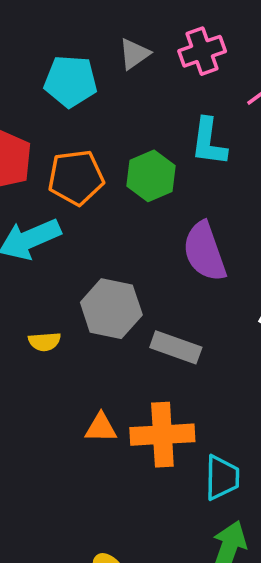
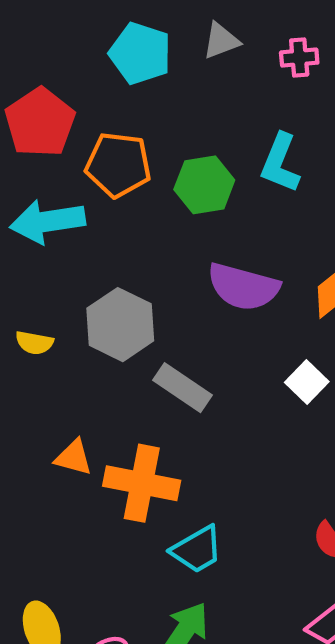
pink cross: (202, 51) -> (299, 58), size x0.7
purple semicircle: (205, 252) -> (243, 287), turned -70
cyan trapezoid: (222, 477) -> (197, 550), turned 45

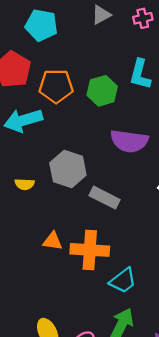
cyan pentagon: (140, 53) -> (41, 25), moved

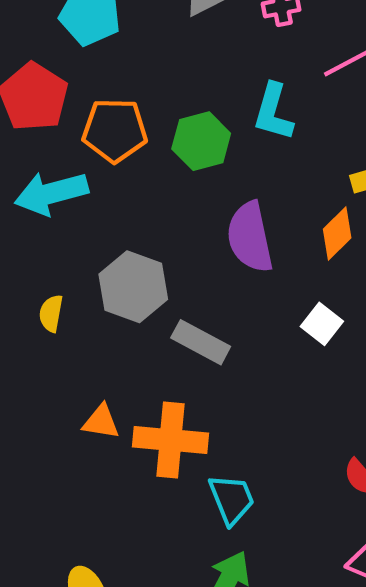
purple semicircle: (129, 141) -> (250, 237), turned 69
yellow semicircle: (25, 184) -> (51, 313), turned 96
cyan trapezoid: (123, 281) -> (232, 499), turned -76

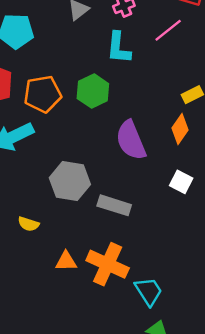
cyan L-shape: (273, 112) -> (119, 48), moved
yellow semicircle: (51, 313) -> (29, 224), moved, turned -72
orange cross: (171, 440) -> (108, 264), turned 30

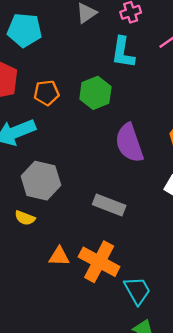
orange pentagon: (43, 94) -> (46, 93), size x0.7
gray hexagon: (70, 181) -> (41, 181), moved

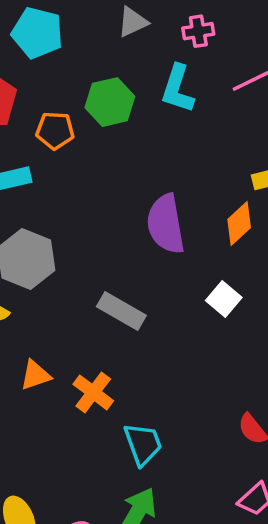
green hexagon: (95, 93) -> (110, 102), moved
orange triangle: (59, 256) -> (35, 375), turned -30
orange cross: (99, 262) -> (93, 392), size x0.7

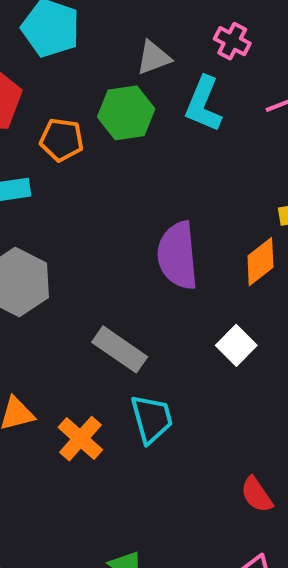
gray triangle: (133, 22) -> (154, 58), moved
pink cross: (198, 31) -> (232, 41), turned 32
cyan trapezoid: (143, 444) -> (152, 419), moved

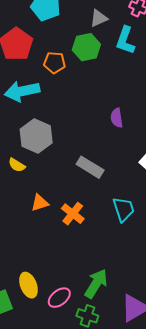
purple semicircle: (178, 255) -> (117, 118), size x0.6
cyan trapezoid: (152, 419) -> (124, 209), moved

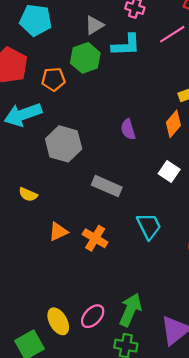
cyan L-shape: (125, 40) -> (126, 45), turned -104
gray hexagon: (36, 136) -> (64, 144), moved
pink ellipse: (59, 298) -> (93, 316), moved

